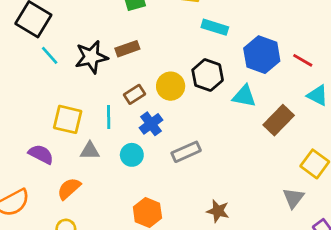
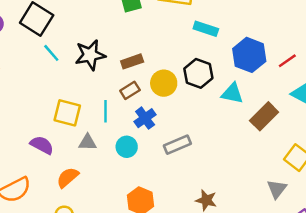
brown rectangle: (127, 49) -> (132, 61), moved
red line: (303, 60) -> (287, 61), turned -66

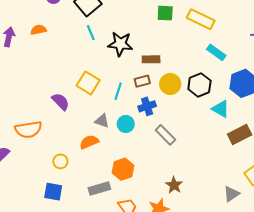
gray triangle: (88, 142) -> (102, 121), moved
gray rectangle: (177, 145) -> (165, 135), turned 50
orange semicircle: (68, 177) -> (89, 142), moved

